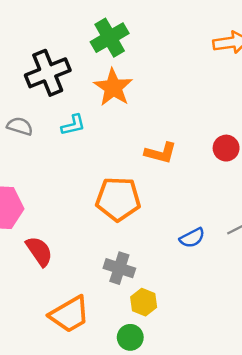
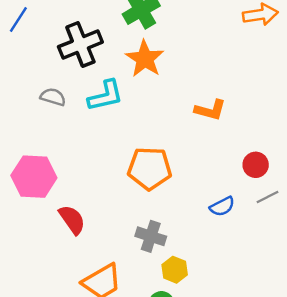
cyan L-shape: (73, 125) -> (105, 96), size x1.5
red circle: (226, 148) -> (256, 165), moved
orange L-shape: (161, 153) -> (210, 110), moved

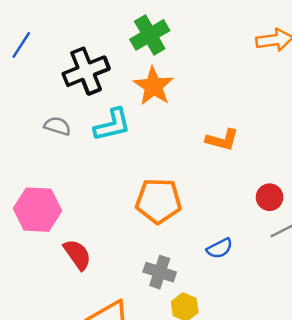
blue semicircle: (222, 207) -> (220, 248), moved

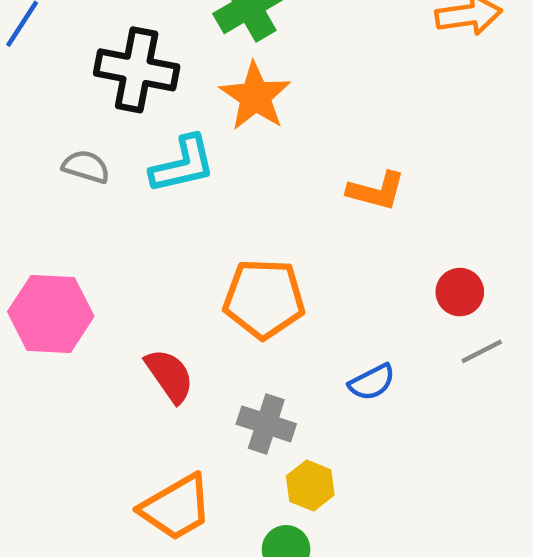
black cross: (86, 71) -> (137, 70), turned 33
red semicircle: (77, 255) -> (170, 376), moved

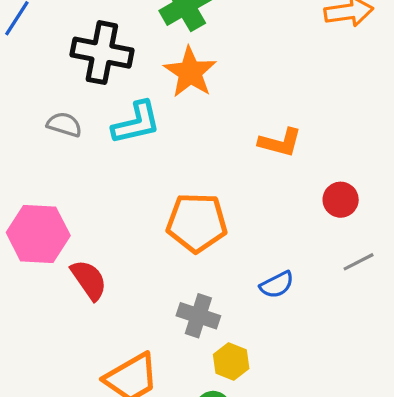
red circle: (460, 292) -> (341, 200), moved
red semicircle: (170, 376) -> (89, 280), moved

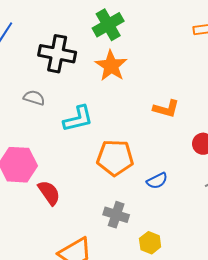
cyan L-shape: (136, 123) -> (78, 119), moved
blue semicircle: (277, 285) -> (157, 181), moved
yellow hexagon: (231, 362) -> (150, 243), moved

